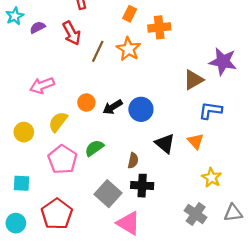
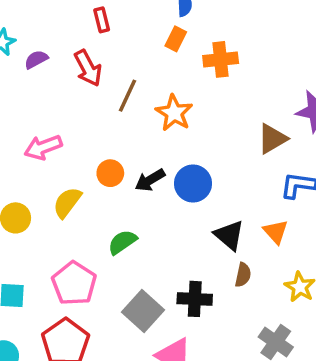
orange star: (128, 49) -> (174, 113), moved
pink pentagon: (62, 159) -> (74, 283), moved
brown semicircle: (133, 161) -> (243, 275), moved

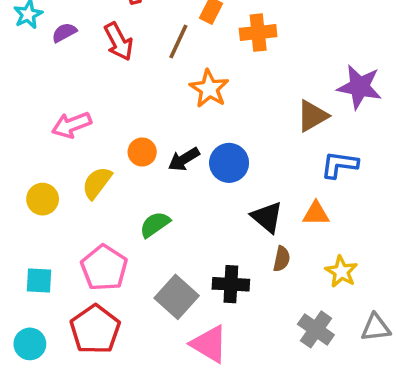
brown line: (128, 96) -> (178, 42), moved
orange triangle: (276, 232) -> (316, 214), turned -48

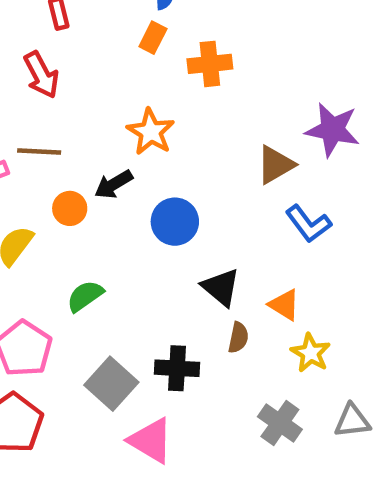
brown line: (178, 42) -> (39, 152), moved, turned 68
black arrow: (184, 159) -> (114, 184), moved
blue L-shape: (339, 165) -> (308, 224), turned -135
orange triangle: (316, 214) -> (284, 305), moved, turned 32

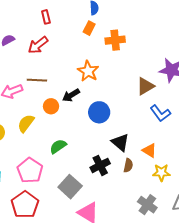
red arrow: (41, 75) -> (38, 45), turned 80
yellow star: (311, 353) -> (161, 172), turned -30
black cross: (177, 368) -> (100, 165), moved, turned -30

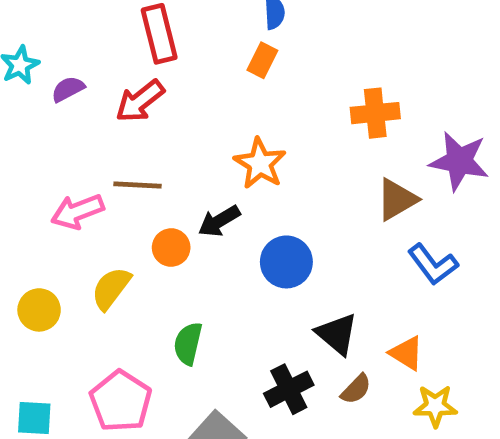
red rectangle: (46, 17) -> (159, 34), size x1.6
orange cross: (115, 40) -> (375, 113), moved
green semicircle: (58, 146) -> (188, 344), turned -42
brown semicircle: (128, 165) -> (356, 389), turned 32

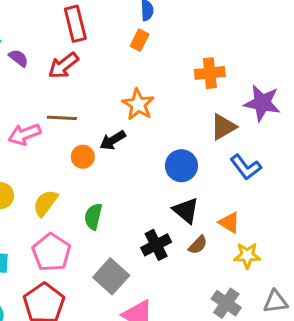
purple semicircle: (68, 89) -> (19, 58), turned 66
blue circle: (286, 262) -> (181, 166), moved
yellow semicircle: (111, 288) -> (45, 203), moved

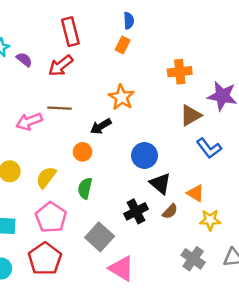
orange circle: (83, 157) -> (83, 152), moved
blue circle: (181, 166) -> (145, 156), moved

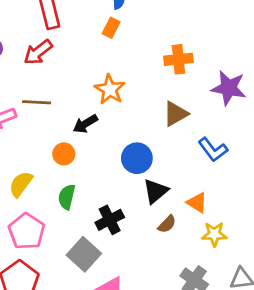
brown triangle: (191, 115) -> (176, 114), moved
black triangle: (160, 183) -> (156, 191), turned 40
black cross: (136, 211) -> (110, 220), moved

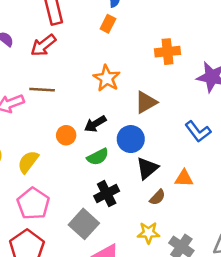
brown triangle: (176, 114) -> (146, 102), moved
black arrow: (85, 124) -> (95, 124), moved
green semicircle: (67, 197) -> (98, 157), moved, turned -130
orange triangle: (197, 203) -> (184, 178), turned -30
yellow star: (214, 234) -> (148, 233), moved

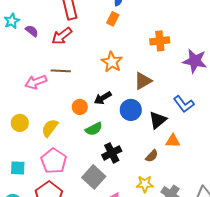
green semicircle: (98, 157) -> (94, 129), moved
black triangle: (147, 168) -> (158, 120), moved

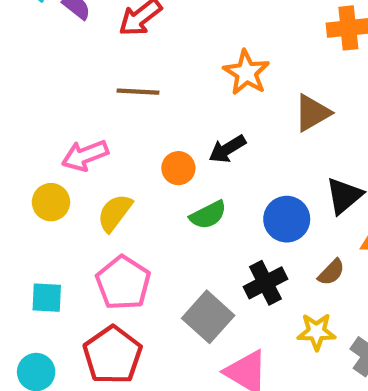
pink arrow: (36, 82) -> (85, 155), moved
blue circle: (131, 110) -> (287, 219), moved
black cross: (112, 153) -> (265, 283), moved

